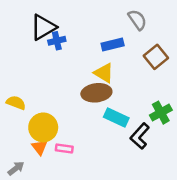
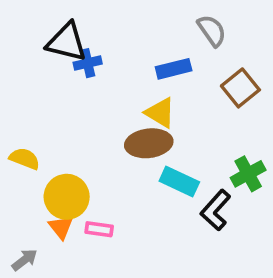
black triangle: (43, 27) -> (67, 42), turned 44

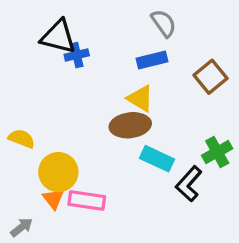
gray semicircle: (212, 31) -> (164, 23), moved
pink rectangle: (99, 229) -> (87, 200), size x1.5

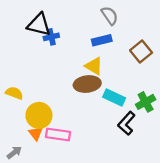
cyan rectangle: (157, 159) -> (114, 97), moved

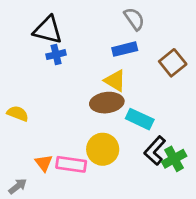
blue cross: (51, 37) -> (56, 55), moved
green cross: (146, 102) -> (174, 159), moved
yellow circle: (39, 115) -> (103, 149), moved

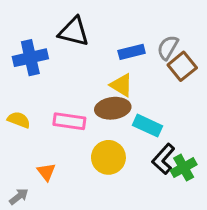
gray semicircle: (134, 19) -> (168, 48), moved, turned -115
black triangle: (48, 30) -> (74, 32), moved
blue cross: (56, 55) -> (30, 58), moved, size x1.6
pink rectangle: (71, 164) -> (69, 121), moved

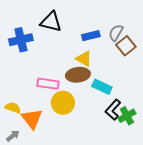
yellow semicircle: (19, 120) -> (13, 108), moved
yellow circle: (108, 157) -> (63, 103), moved
orange triangle: (46, 172) -> (32, 119), size x1.6

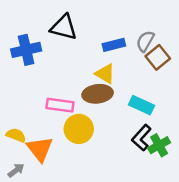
cyan rectangle: (102, 87) -> (141, 105), moved

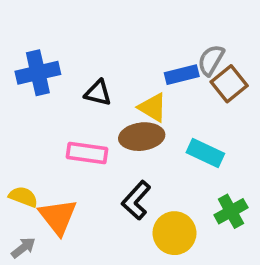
black triangle: (64, 27) -> (98, 93), moved, size x0.7
blue rectangle: (114, 45) -> (182, 75), moved
yellow circle: (79, 129) -> (174, 233), moved
black L-shape: (141, 138) -> (136, 200), moved

